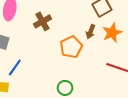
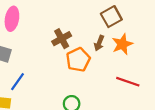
brown cross: (42, 21) -> (62, 39), moved

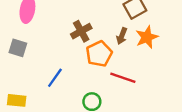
blue line: (17, 82) -> (55, 78), moved
red line: (128, 82) -> (123, 78), moved

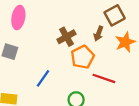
brown arrow: (122, 36) -> (99, 34), moved

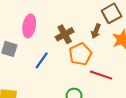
pink ellipse: (18, 17) -> (29, 26), moved
blue line: (43, 78) -> (42, 60), moved

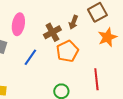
brown arrow: (96, 31) -> (73, 22), moved
red line: (101, 75) -> (96, 79), moved, turned 65

